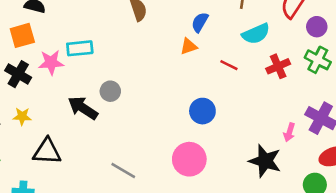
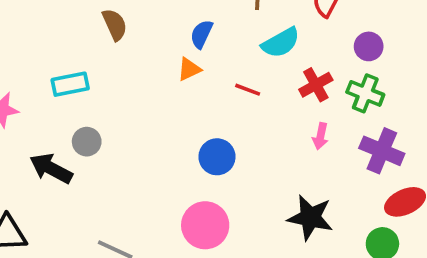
purple circle: (317, 27) -> (369, 46), moved
cyan rectangle: (80, 48) -> (70, 84), moved
green cross: (318, 60) -> (365, 93), moved
pink arrow: (289, 132) -> (320, 136), moved

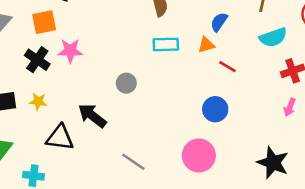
cyan rectangle: (70, 84) -> (166, 44), moved
red line: (248, 90) -> (228, 67), moved
black arrow: (51, 168) -> (92, 116), moved

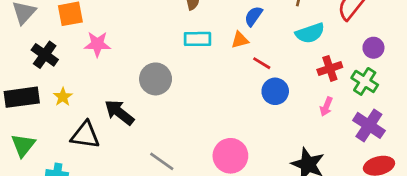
black cross: (37, 60) -> (45, 55), moved
gray circle: (126, 83) -> (156, 79), size x1.5
yellow star: (38, 101) -> (63, 97), turned 30
blue circle: (215, 109) -> (275, 91), moved

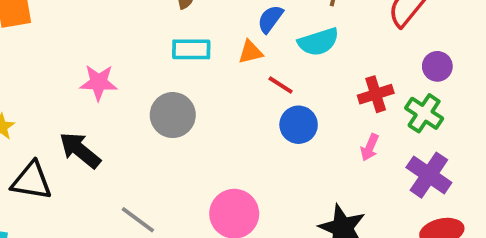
cyan semicircle: (310, 33) -> (318, 42), moved
pink star: (97, 44) -> (99, 82), moved
gray circle: (156, 79) -> (173, 115), moved

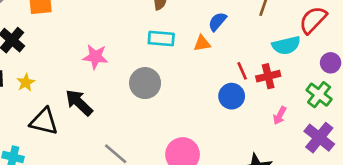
cyan semicircle: (318, 42) -> (286, 45), moved
red line: (281, 85) -> (242, 71), moved, turned 30
red cross: (376, 94) -> (268, 76), moved

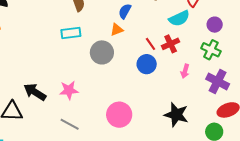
cyan rectangle: (161, 39) -> (71, 33), moved
pink star: (95, 57) -> (69, 90), moved
gray circle: (145, 83) -> (102, 52), moved

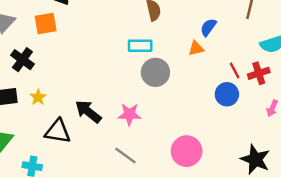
gray circle: (102, 52) -> (155, 72), moved

